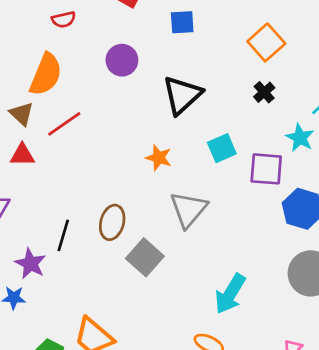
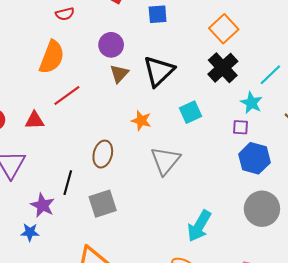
black cross: (264, 92) -> (223, 68), size x1.8
brown triangle: (22, 114) -> (119, 74), moved, turned 30
purple square: (266, 169) -> (241, 127), moved, size x0.6
brown ellipse: (112, 222) -> (103, 154), moved
gray square: (145, 257) -> (103, 204), moved, turned 32

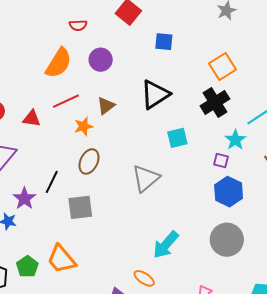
purple circle: (111, 45) -> (101, 60), moved
brown triangle: (119, 74) -> (106, 106), moved
orange star: (141, 120) -> (84, 126), moved, turned 30

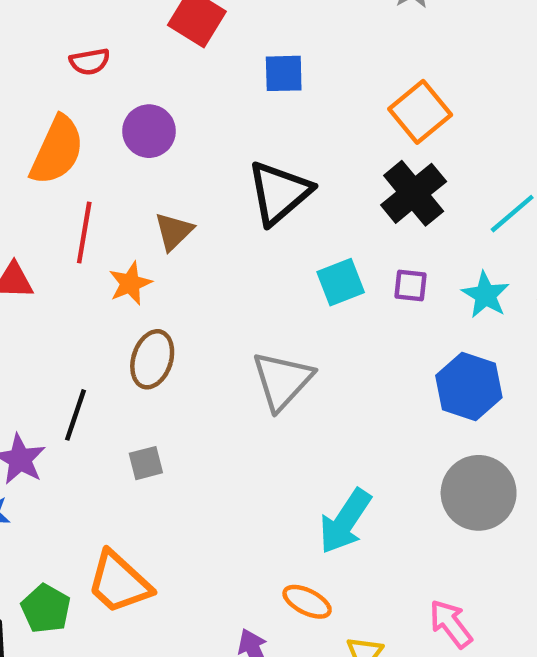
red line: (66, 101) -> (84, 232), turned -48
cyan star: (235, 140) -> (485, 295), moved
purple square: (221, 161) -> (410, 285), moved
gray square: (80, 207) -> (146, 463), size x0.6

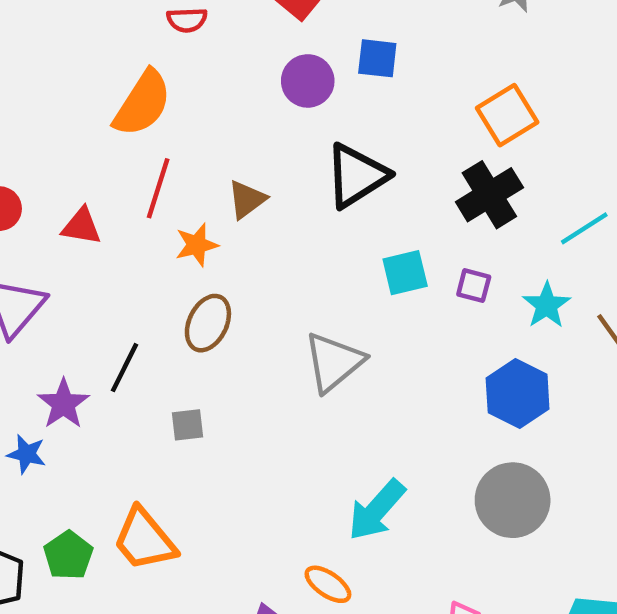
purple circle: (149, 131) -> (308, 81), moved

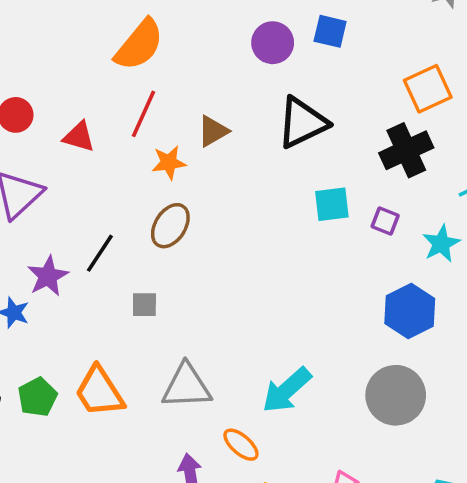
gray triangle: (334, 362) -> (187, 386), moved, turned 30

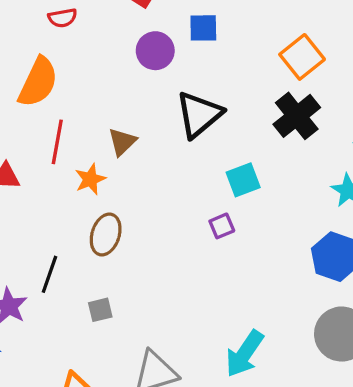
purple square: (385, 221) -> (222, 226), moved, turned -30

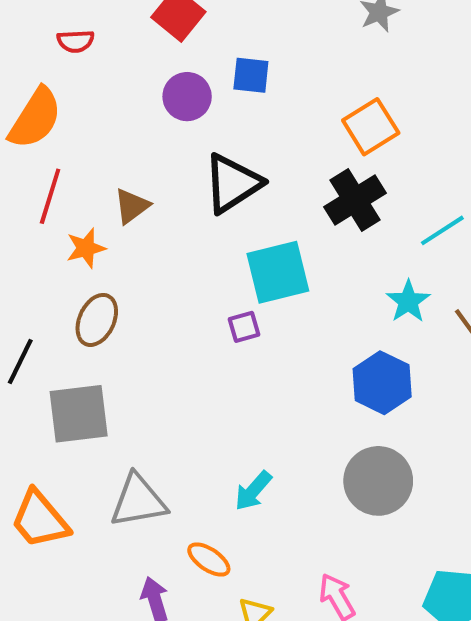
cyan square: (243, 180) -> (278, 272), size x1.5
gray square: (100, 310) -> (79, 414), size x2.0
cyan arrow: (244, 354) -> (253, 491), size x0.7

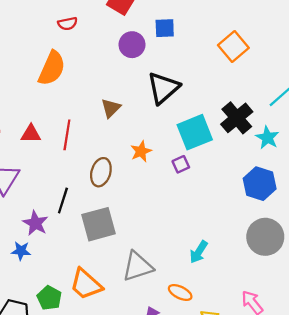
red line: (50, 196) -> (67, 135), moved
black cross: (355, 200) -> (237, 118), moved
orange star: (86, 248) -> (141, 151), moved

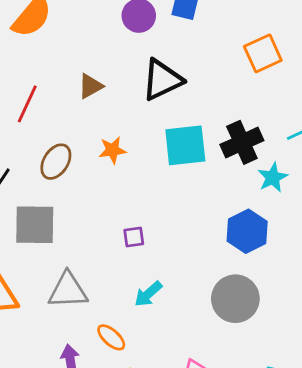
purple square: (181, 164) -> (134, 237), moved

